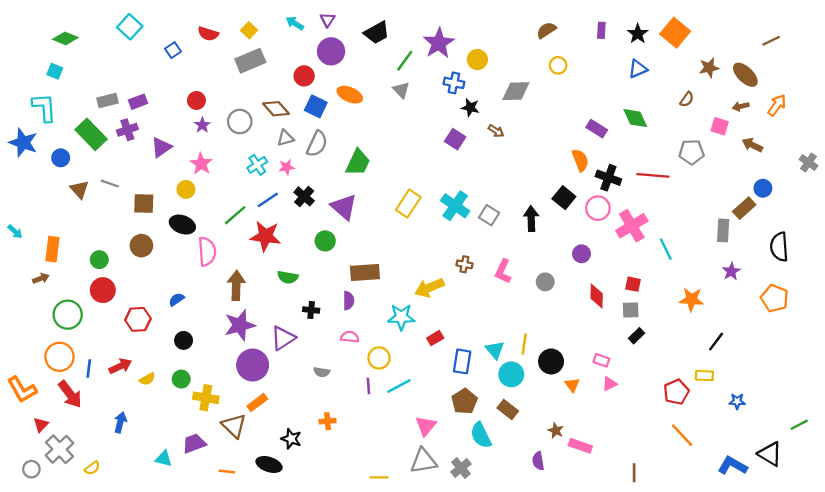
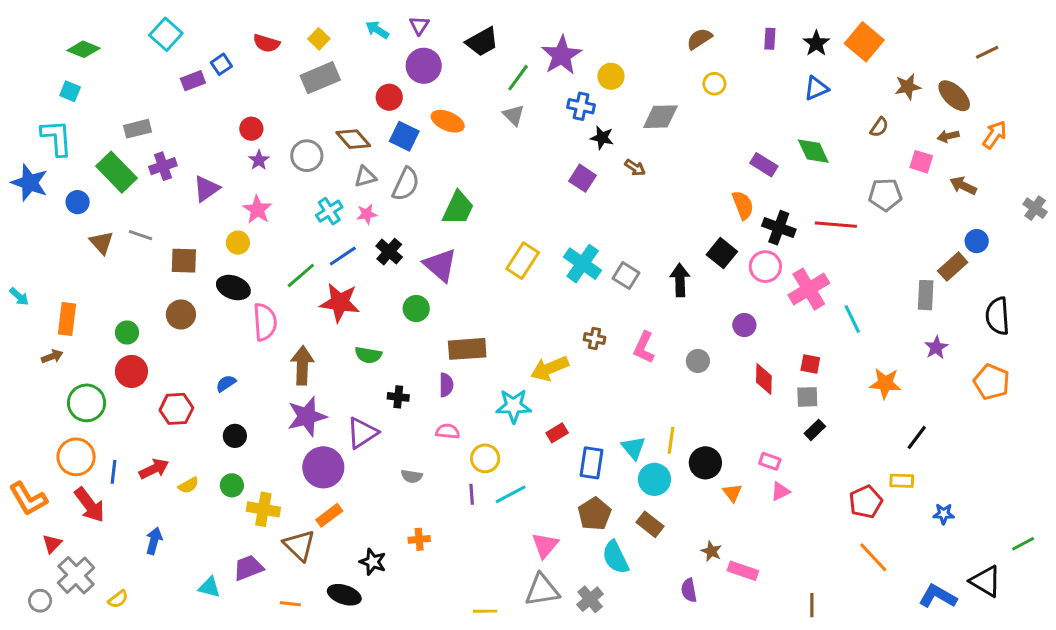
purple rectangle: (138, 102) -> (193, 81), moved

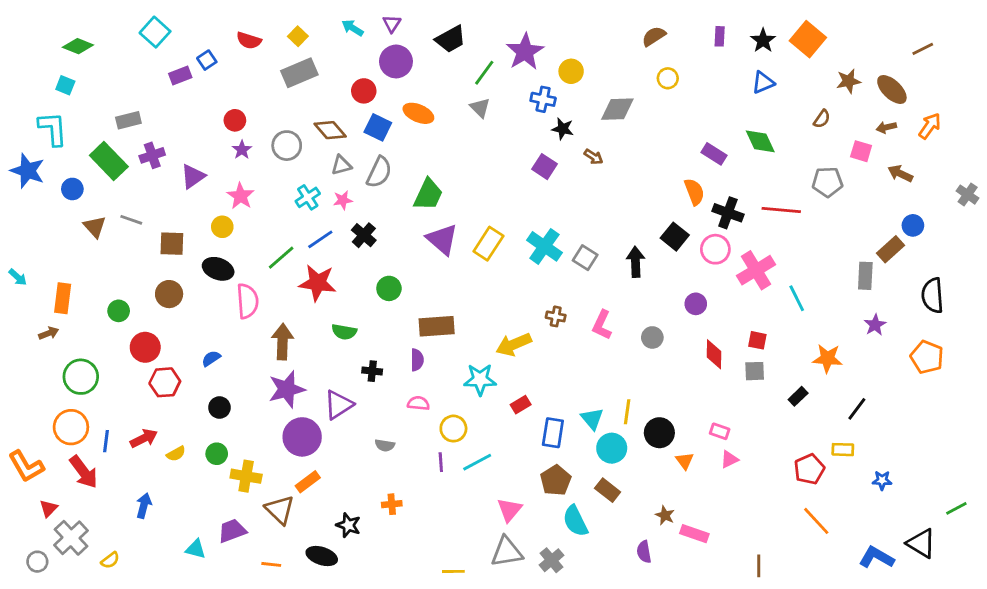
purple triangle: (440, 265) -> (442, 239), moved
red circle: (131, 371) -> (145, 347), moved
black rectangle: (815, 430) -> (798, 396), moved

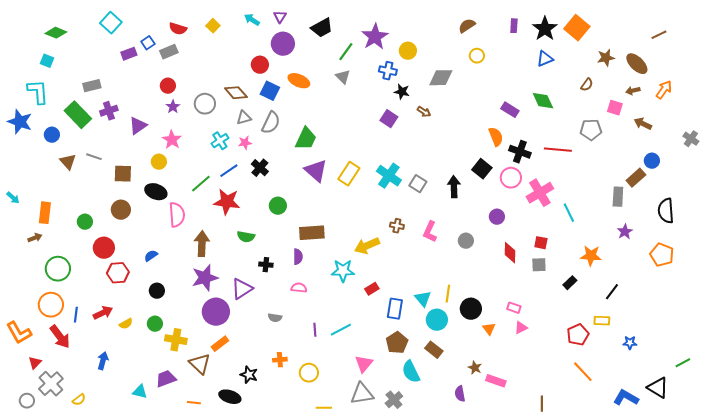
black star: (763, 40) -> (545, 29), size x1.4
gray rectangle: (299, 73) -> (169, 52), moved, size x0.7
yellow circle: (453, 429) -> (309, 373), moved

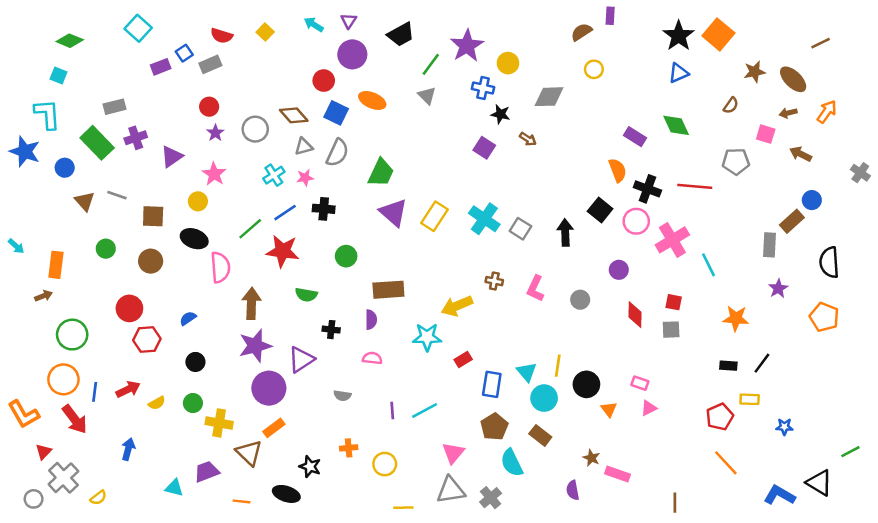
purple rectangle: (514, 26) -> (610, 16), moved
black cross: (260, 168) -> (324, 209), turned -36
green circle: (85, 222) -> (106, 249), moved
black rectangle: (570, 283) -> (728, 366), moved, turned 48

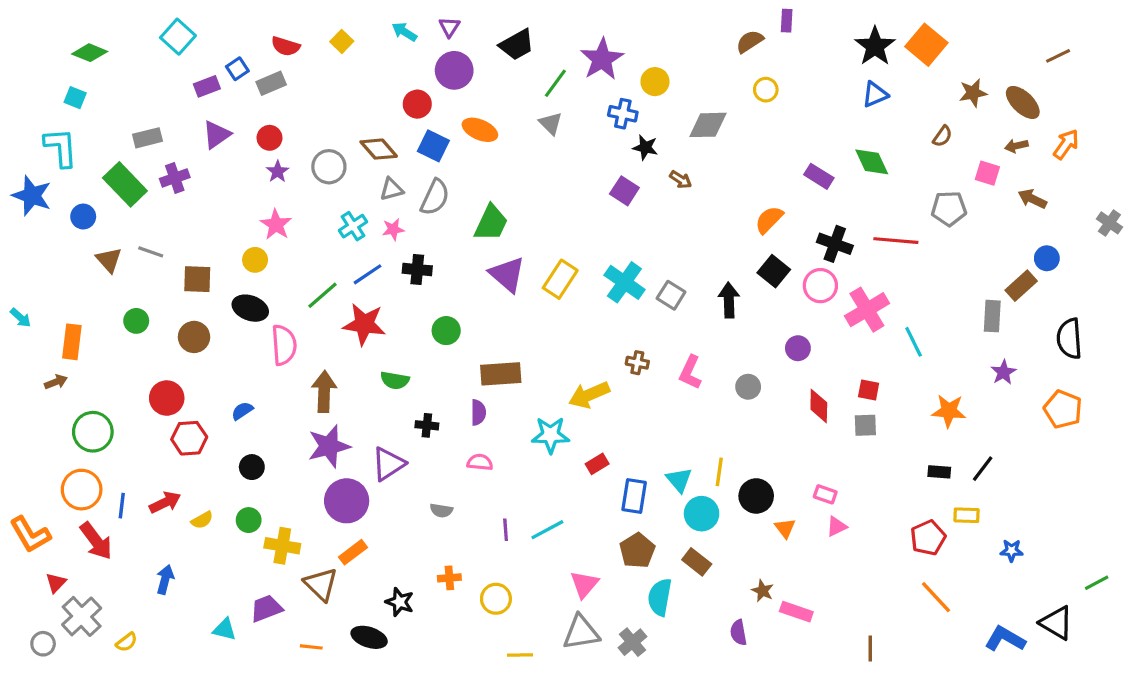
purple triangle: (172, 156) -> (216, 135), moved
orange semicircle: (618, 170) -> (769, 220), moved, turned -115
cyan semicircle: (512, 463) -> (660, 597), turned 36

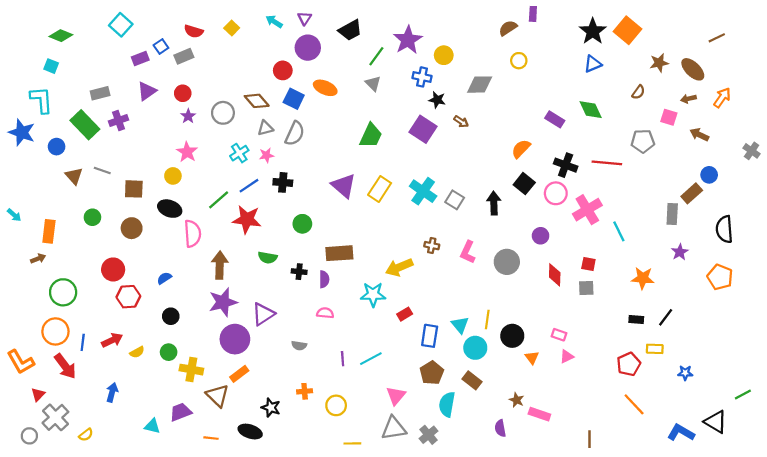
purple square: (624, 191) -> (423, 129), size x1.4
green trapezoid: (491, 223) -> (371, 136), moved
gray circle: (748, 387) -> (507, 262), size x1.5
black cross: (427, 425) -> (299, 272), moved

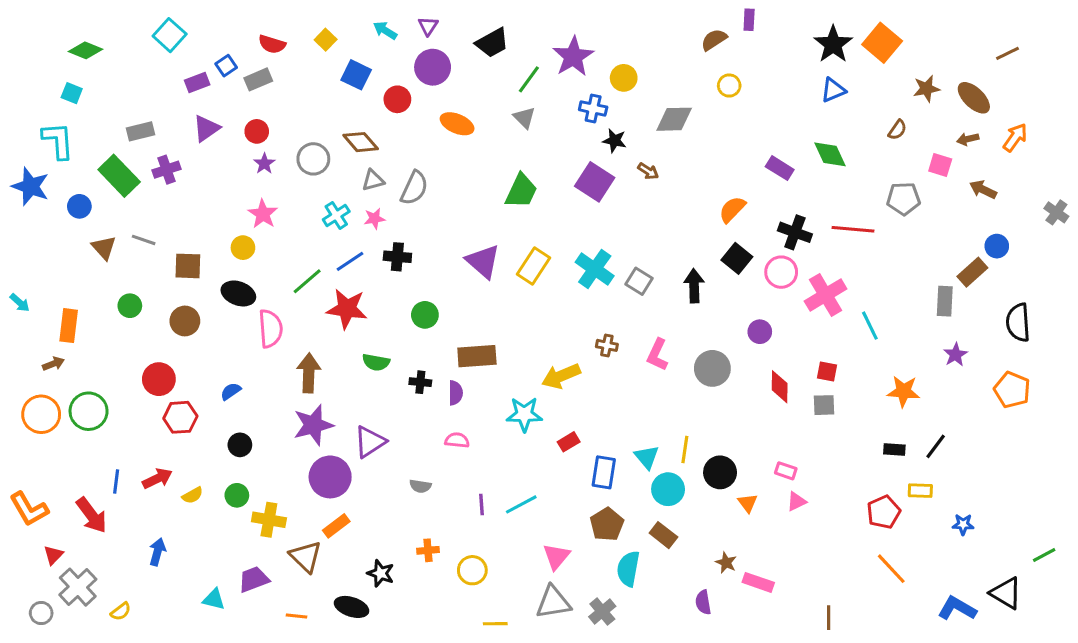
blue square: (294, 99) -> (356, 75), moved
orange circle: (55, 331) -> (41, 414), moved

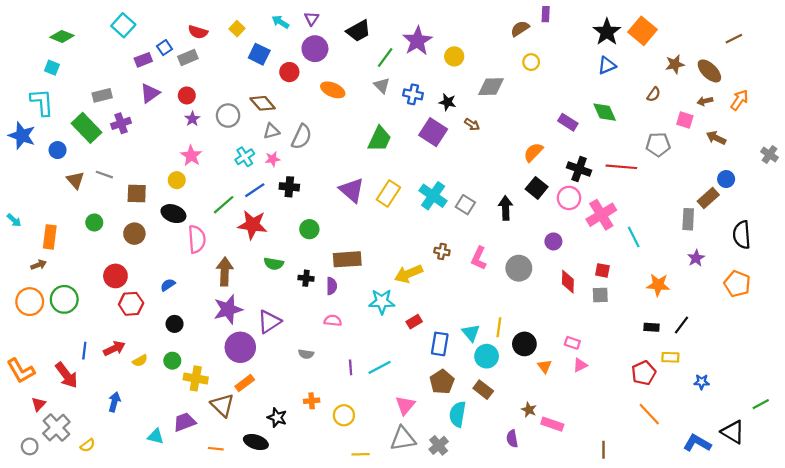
blue cross: (593, 108) -> (413, 94), moved

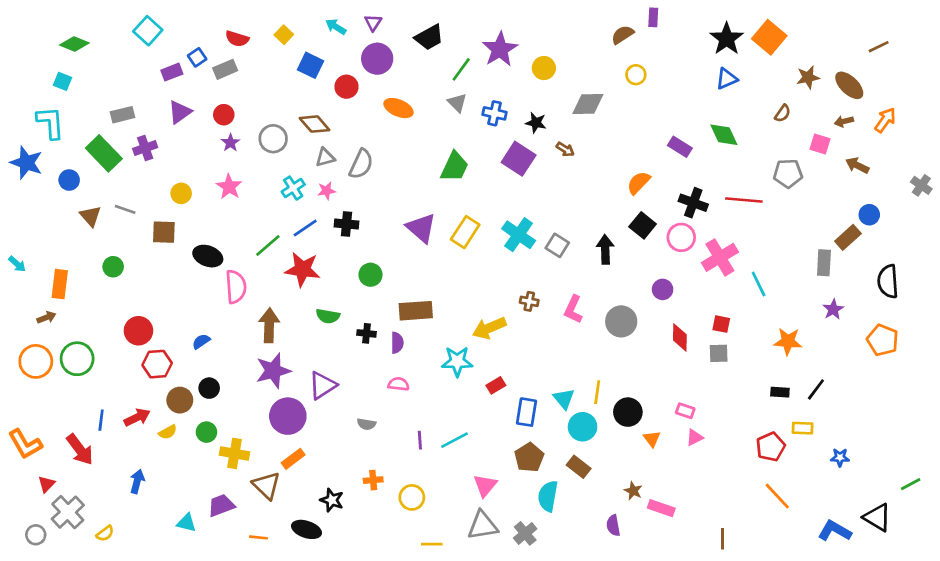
yellow circle: (177, 180) -> (181, 193), moved
brown circle: (134, 234) -> (180, 400), moved

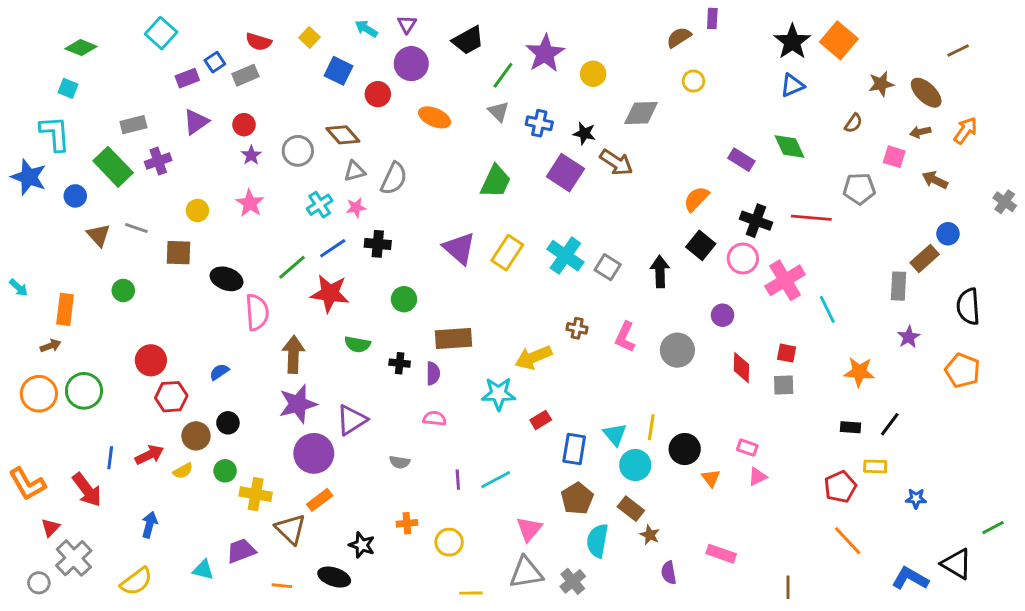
brown arrow: (565, 149) -> (616, 162), size x1.6
brown star: (633, 491) -> (650, 535), moved
yellow semicircle: (105, 533) -> (136, 581), moved, size x1.6

